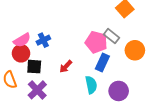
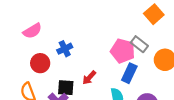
pink semicircle: (22, 40) -> (32, 31), moved
black square: (34, 67) -> (66, 88), moved

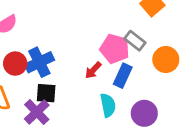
blue cross: (65, 49) -> (39, 62), moved, size x1.5
red arrow: (89, 78) -> (93, 70), moved

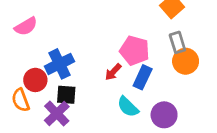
gray rectangle: (135, 41) -> (177, 42), moved, turned 35
red circle: (15, 64) -> (35, 80), moved
cyan semicircle: (108, 105) -> (128, 107), turned 145

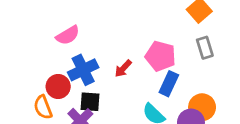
pink semicircle: (26, 26) -> (68, 35), moved
orange circle: (186, 61) -> (202, 107), moved
red arrow: (113, 72) -> (123, 68), moved

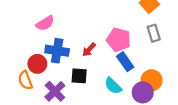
blue cross: (83, 70) -> (57, 51), turned 35
blue rectangle: (169, 84) -> (125, 62), turned -60
black square: (90, 102) -> (79, 76), moved

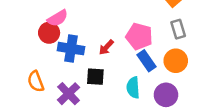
red circle: (37, 64) -> (49, 33), moved
orange circle: (152, 80) -> (176, 61), moved
cyan semicircle: (113, 86) -> (133, 88), turned 42

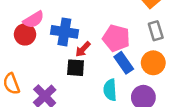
blue cross: (71, 49) -> (64, 32), moved
black square: (95, 77) -> (76, 68), moved

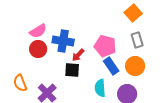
red circle: (25, 34) -> (38, 49), moved

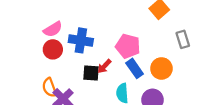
gray rectangle: (137, 40) -> (183, 39), moved
red arrow: (78, 55) -> (104, 66), moved
orange semicircle: (20, 83) -> (49, 88), moved

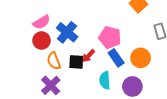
blue cross: (81, 40) -> (67, 32), turned 30
orange semicircle: (49, 88) -> (54, 61), moved

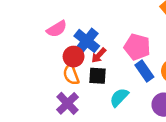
red circle: (42, 41) -> (74, 57), moved
red arrow: (88, 56) -> (99, 55), moved
cyan semicircle: (105, 80) -> (119, 97), moved, turned 48

